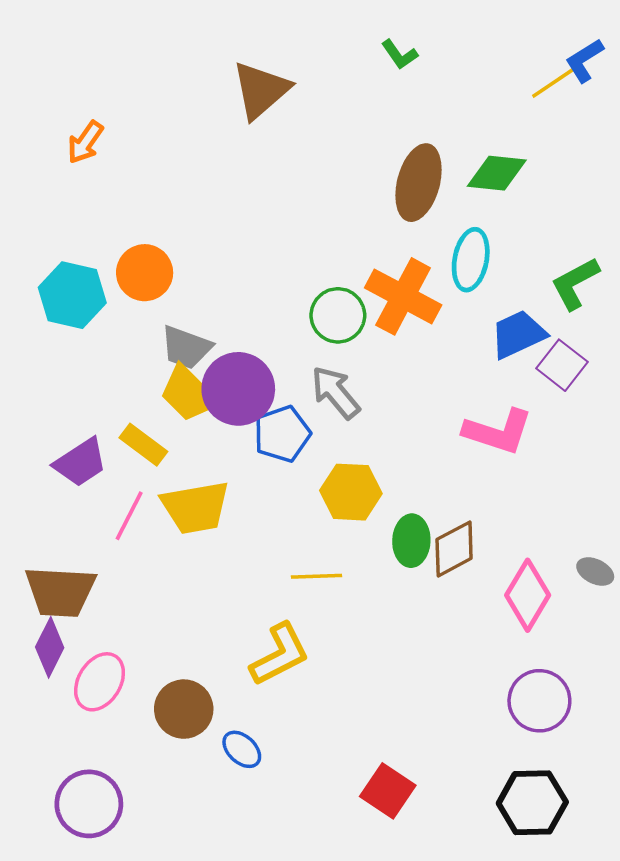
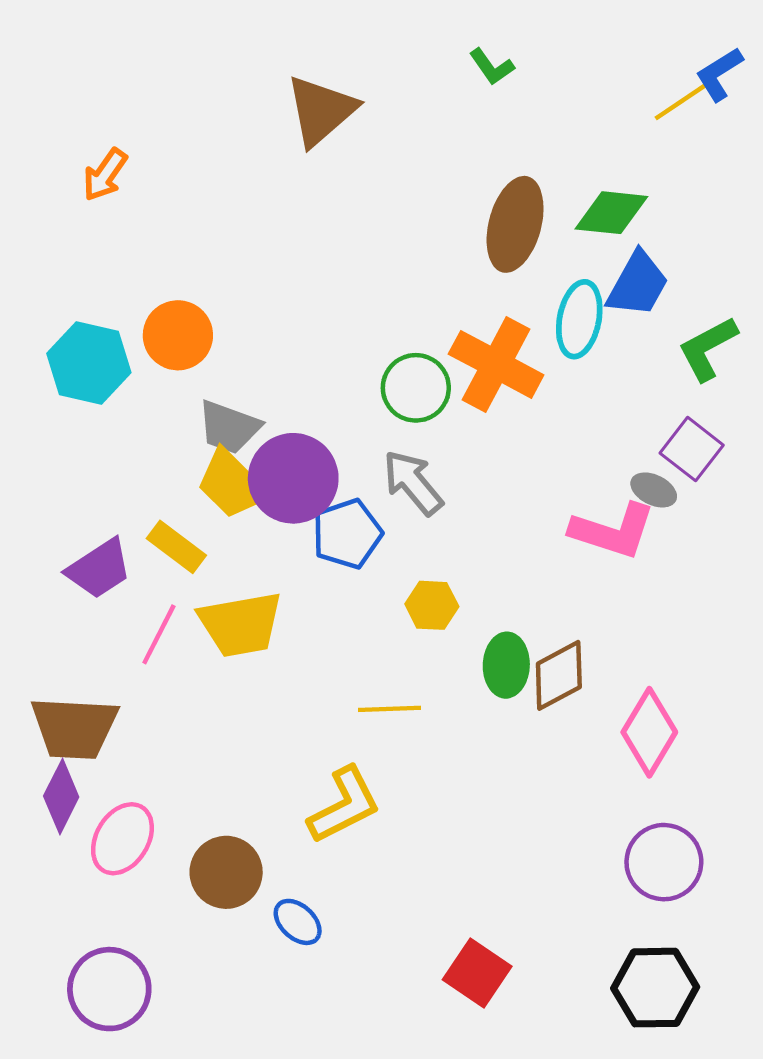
blue trapezoid: (518, 334) -> (638, 284), moved, turned 144
yellow hexagon: (351, 492) -> (432, 605), size x0.7
gray ellipse: (595, 572) -> (654, 490), moved

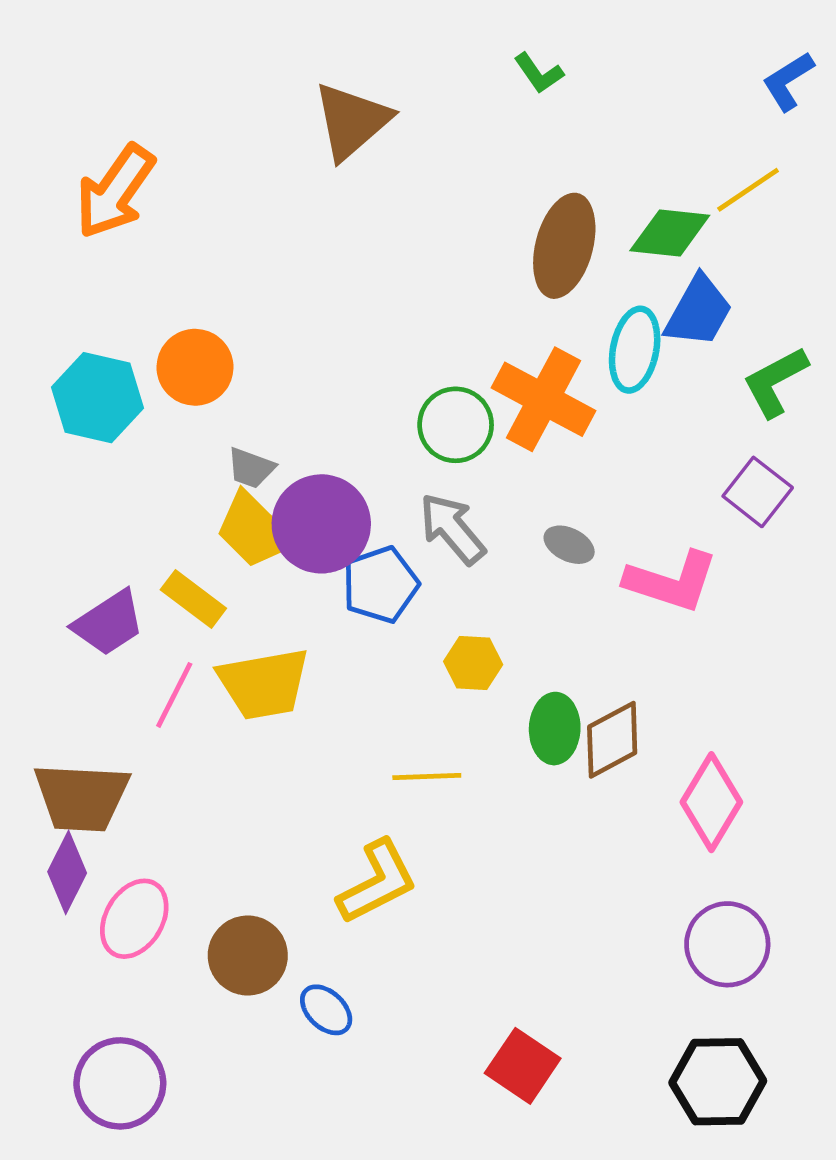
yellow line: (683, 100) -> (748, 190), moved
orange arrow: (105, 175) -> (115, 191), size x1.6
gray trapezoid: (229, 427) -> (251, 468), size x0.7
gray ellipse: (654, 490) -> (569, 545), moved

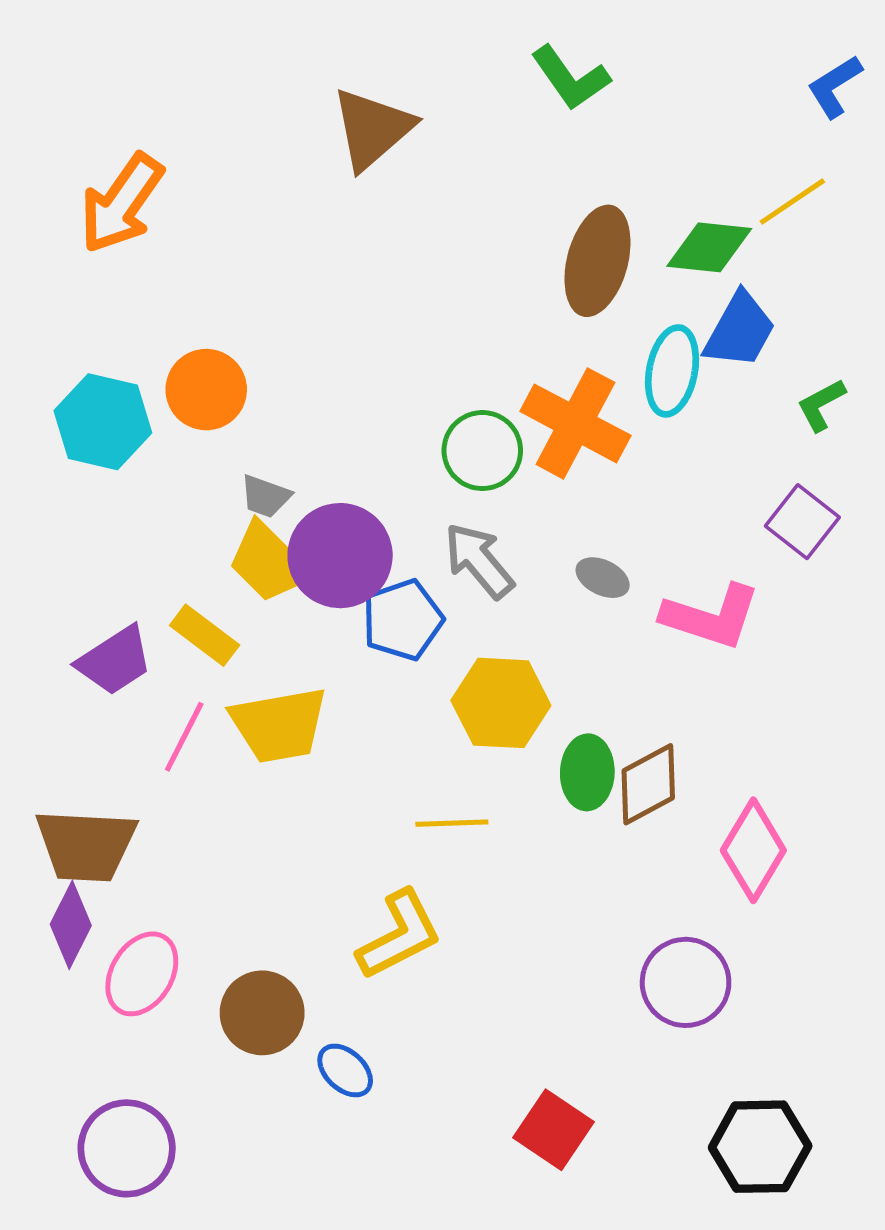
green L-shape: (539, 73) -> (570, 78), size x1.5
green L-shape: (775, 382) -> (821, 405), size x0.7
yellow hexagon: (473, 663) -> (501, 703), size x1.6
purple circle: (727, 944) -> (686, 982), moved

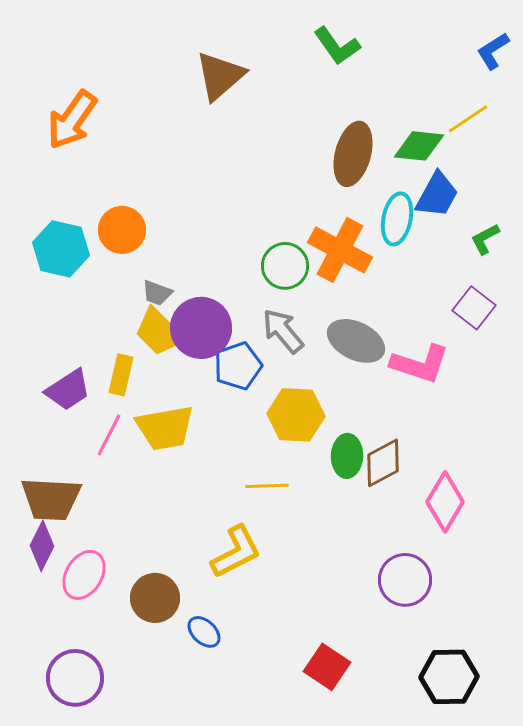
gray ellipse: (603, 578) -> (356, 341), size x1.8
yellow rectangle: (205, 635) -> (121, 375), turned 66

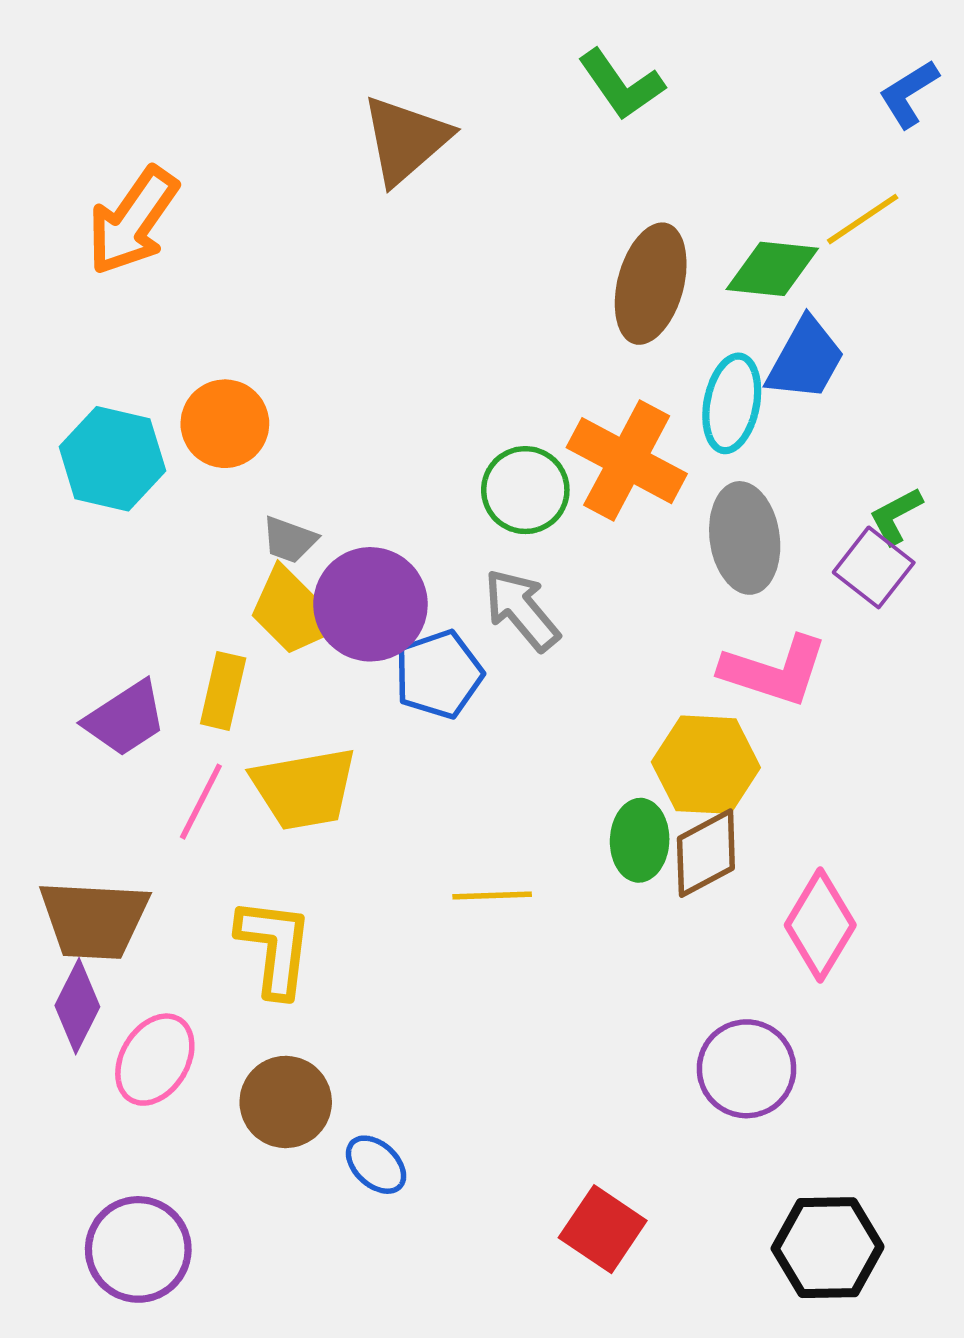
green L-shape: (485, 239) -> (896, 516), moved
gray ellipse: (356, 341) -> (745, 538), moved, turned 56
yellow hexagon: (296, 415) -> (706, 765), moved
yellow L-shape: (236, 552) -> (275, 947), moved, turned -56

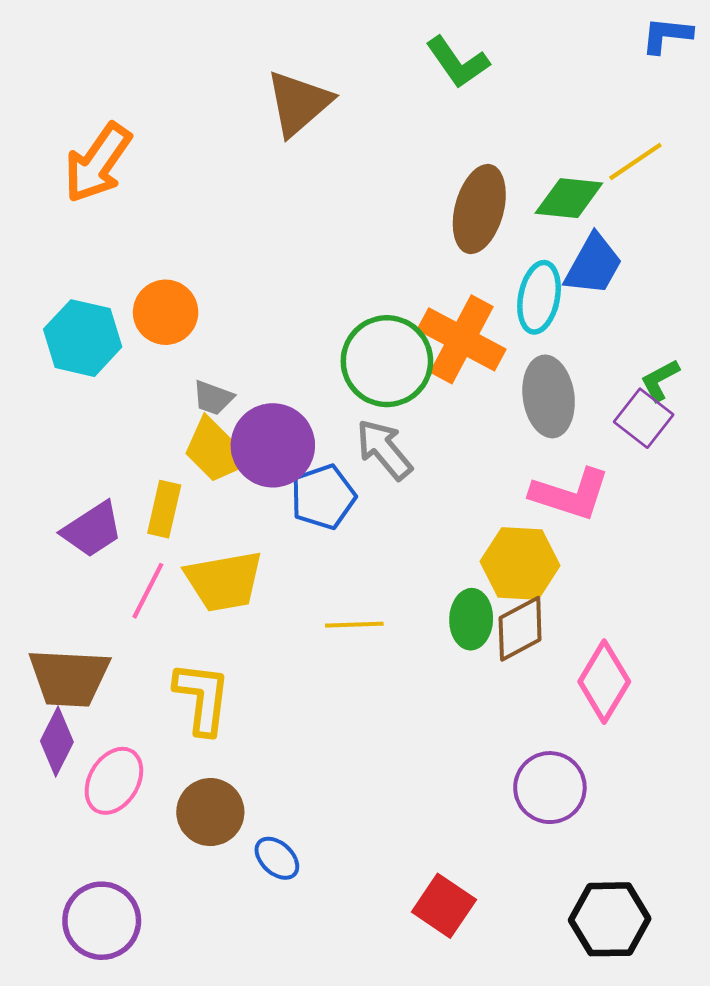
blue L-shape: (909, 94) -> (667, 35), moved, turned 38
green circle: (525, 490) -> (387, 361), size x1.4
yellow line: (492, 896) -> (354, 625), moved

